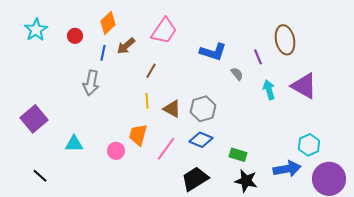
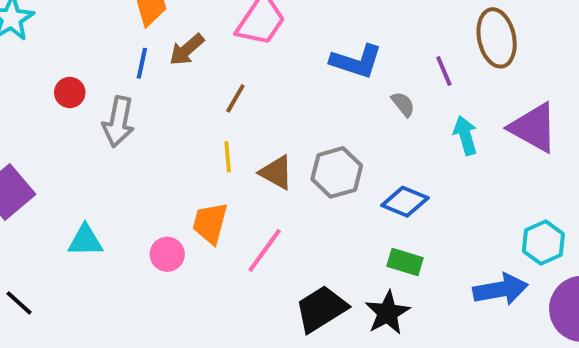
red circle: (75, 36) -> (70, 92), moved
blue diamond: (201, 140) -> (405, 202), moved
black star: (246, 181) -> (387, 313), moved, turned 30

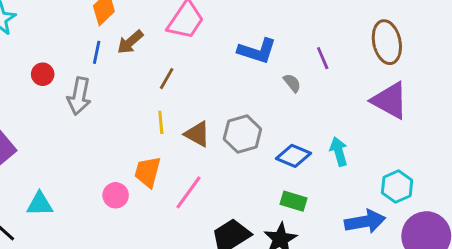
brown ellipse: (497, 38) -> (387, 42), moved
cyan arrow: (465, 135) -> (339, 152), moved
cyan triangle: (85, 241) -> (40, 204), moved

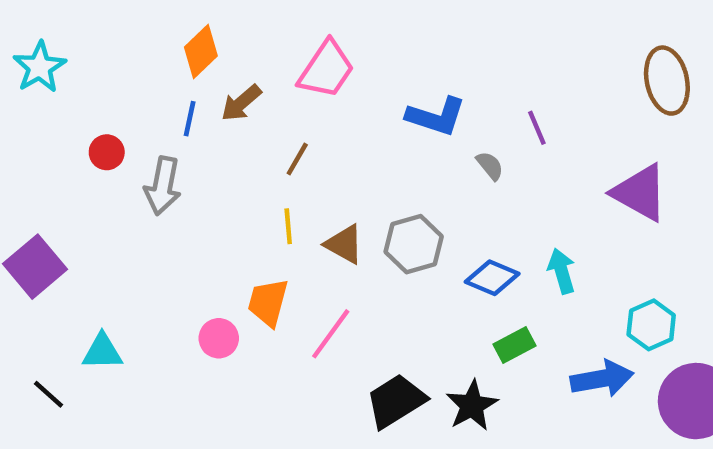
brown ellipse: (387, 42) -> (667, 81), moved
green rectangle: (294, 201) -> (515, 345), moved, turned -45

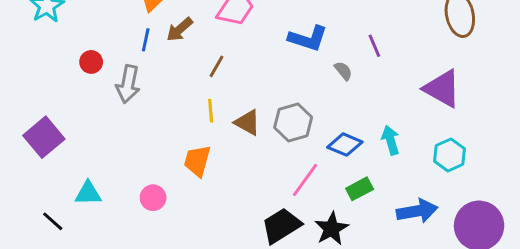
cyan hexagon: (651, 325) -> (450, 155), moved
pink line: (331, 334) -> (305, 180), moved
pink circle: (219, 338) -> (153, 198), moved

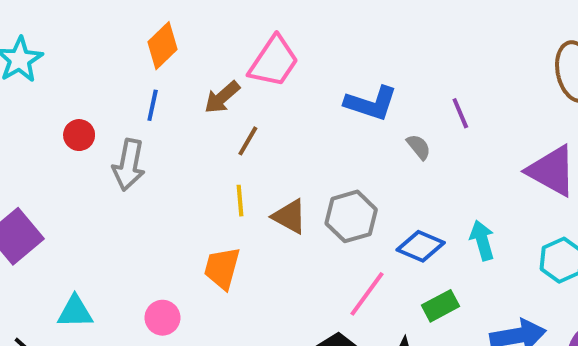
brown arrow: (180, 30) -> (222, 97), moved

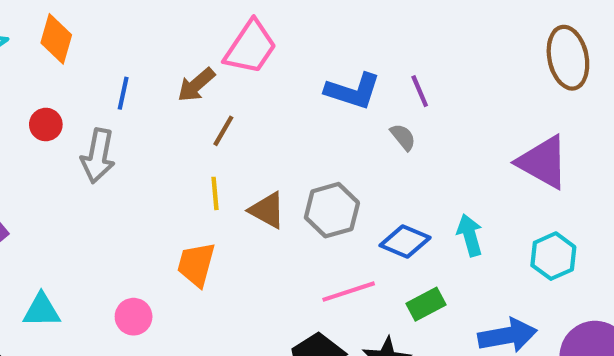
orange diamond: (162, 46) -> (56, 39), moved, turned -30
purple line: (460, 113) -> (420, 91), moved
pink line: (367, 294) -> (349, 292), turned 36

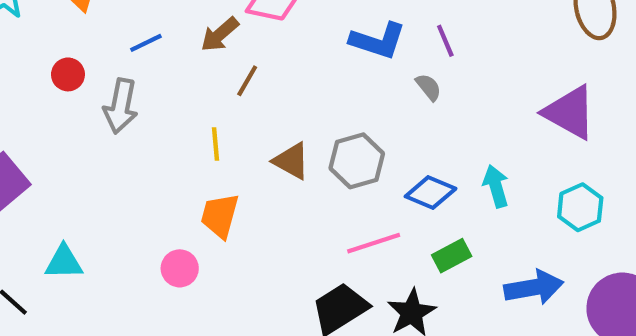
blue line: (123, 93) -> (146, 43), turned 52
yellow line: (215, 193) -> (216, 144), moved
pink circle: (134, 317) -> (180, 268), moved

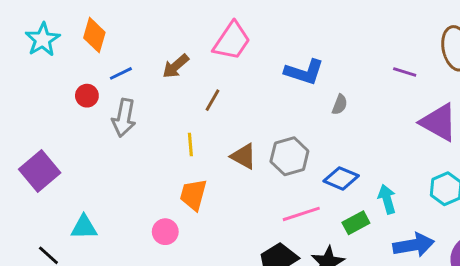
brown arrow: (220, 34) -> (176, 66), moved
purple line: (445, 41) -> (405, 72), moved, turned -50
blue line: (146, 43) -> (121, 73), moved
gray semicircle: (428, 87) -> (340, 105), turned 60
cyan arrow: (496, 186) -> (387, 199), moved

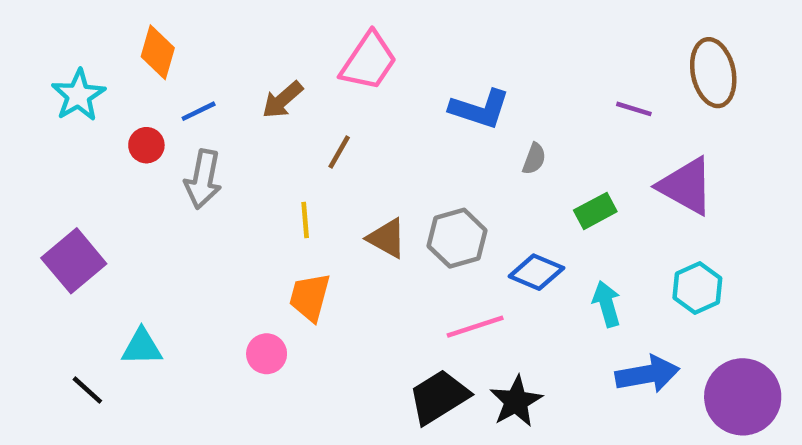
cyan star: (43, 39) -> (78, 95), moved
green rectangle: (356, 223) -> (595, 211), moved

